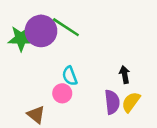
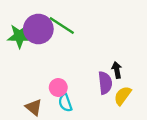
cyan semicircle: (70, 76) -> (65, 103), moved
purple semicircle: (112, 102) -> (105, 83), moved

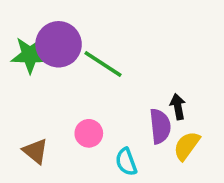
green line: (62, 25) -> (103, 64), moved
cyan semicircle: (65, 103) -> (126, 162), moved
brown triangle: (34, 107) -> (35, 151), moved

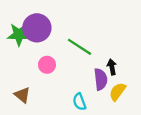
green line: (103, 64) -> (79, 47), moved
pink circle: (89, 133) -> (47, 65), moved

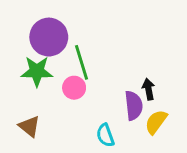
green star: (19, 35) -> (37, 71), moved
green line: (79, 47) -> (82, 62), moved, turned 40
pink circle: (47, 65) -> (74, 88), moved

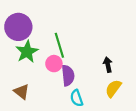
purple circle: (49, 37) -> (18, 27), moved
green star: (37, 71) -> (27, 52), turned -30
purple semicircle: (134, 106) -> (68, 75), moved

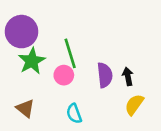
purple semicircle: (68, 75) -> (105, 75), moved
cyan semicircle: (77, 98) -> (74, 114), moved

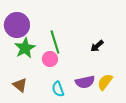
purple semicircle: (105, 75) -> (85, 82), moved, turned 84
black arrow: (128, 76) -> (97, 46), moved, turned -120

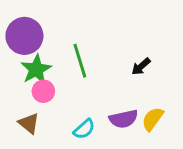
pink circle: (50, 59) -> (43, 91), moved
cyan semicircle: (58, 89) -> (84, 129), turned -112

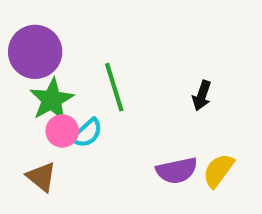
black arrow: (141, 66) -> (202, 96), turned -30
cyan semicircle: (84, 129) -> (87, 133), moved

